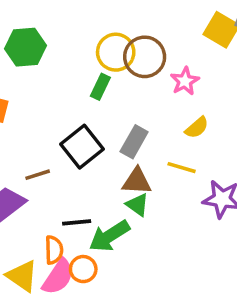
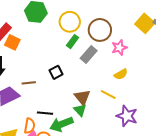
yellow circle: (116, 52) -> (70, 22), moved
gray rectangle: (134, 142) -> (89, 55), moved
black square: (82, 147) -> (56, 72), size x0.6
brown triangle: (137, 181) -> (82, 97), turned 36

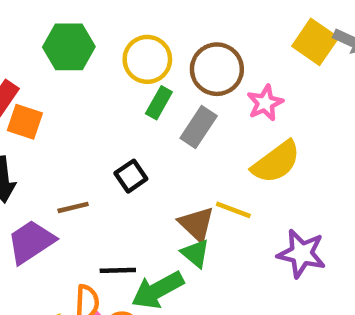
yellow semicircle: (121, 74) -> (276, 162), size x1.6
yellow line: (108, 94) -> (233, 210), moved

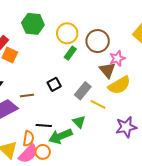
gray rectangle: (199, 127) -> (83, 91), moved
brown triangle: (197, 224) -> (107, 70), moved
purple star: (301, 254) -> (126, 127), turned -30

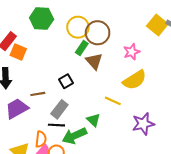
brown circle: (98, 41) -> (98, 33), moved
brown triangle: (107, 70) -> (94, 61), moved
gray rectangle: (83, 91) -> (59, 109), moved

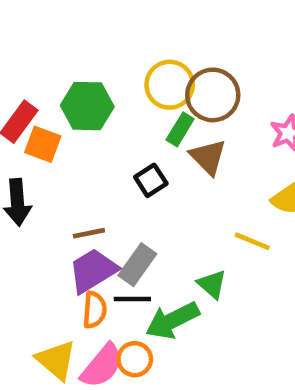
green hexagon: (42, 18) -> (87, 106), moved
black square: (66, 81) -> (151, 180), moved
purple trapezoid: (17, 108) -> (93, 271), moved
orange semicircle: (41, 139) -> (95, 310), moved

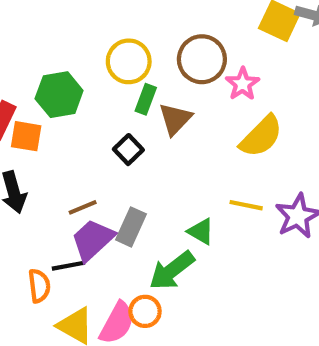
brown circle: (213, 95) -> (202, 59), moved
brown triangle: (208, 157) -> (175, 119), turned 39
yellow line: (252, 241) -> (246, 205), moved
black line: (132, 299) -> (68, 266), moved
orange semicircle: (95, 310) -> (39, 286), moved

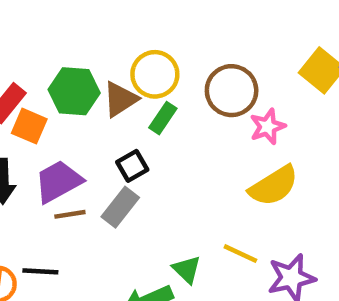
brown triangle: (175, 119) -> (120, 99), moved
gray rectangle: (131, 227) -> (120, 207), moved
purple trapezoid: (93, 240) -> (58, 181), moved

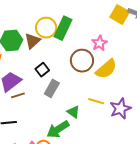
brown circle: (232, 91) -> (82, 61), moved
green rectangle: (163, 118) -> (63, 28), moved, size x1.6
gray rectangle: (120, 207) -> (52, 88), moved

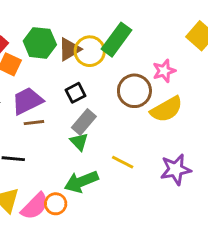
yellow circle: (46, 28) -> (90, 51), moved
yellow line: (96, 101) -> (123, 162), moved
green triangle: (73, 112) -> (79, 142), moved

